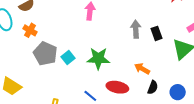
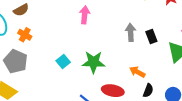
gray pentagon: (45, 54) -> (16, 61), moved

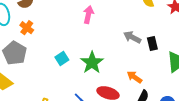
gray arrow: (131, 32) -> (132, 37), turned -66
green star: (93, 62) -> (92, 63), turned 30

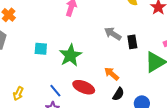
cyan square: (62, 59) -> (41, 49), turned 32

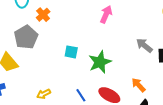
yellow arrow: (18, 94) -> (44, 94), turned 32

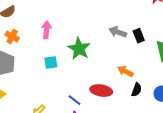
pink arrow: (106, 14) -> (46, 30), moved
green star: (100, 62) -> (79, 49), moved

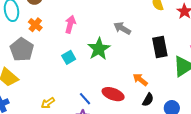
gray arrow: (118, 32) -> (122, 28), moved
black rectangle: (139, 36) -> (160, 47), size x1.5
cyan square: (51, 62) -> (69, 57), turned -32

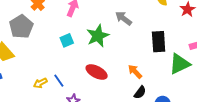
red ellipse: (113, 94) -> (97, 72), moved
blue line: (85, 99) -> (59, 81), moved

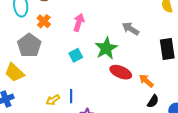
red ellipse: (97, 72) -> (121, 72), moved
blue line: (59, 81) -> (71, 96), turned 40

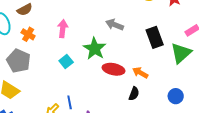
black semicircle: (153, 101) -> (134, 94), moved

